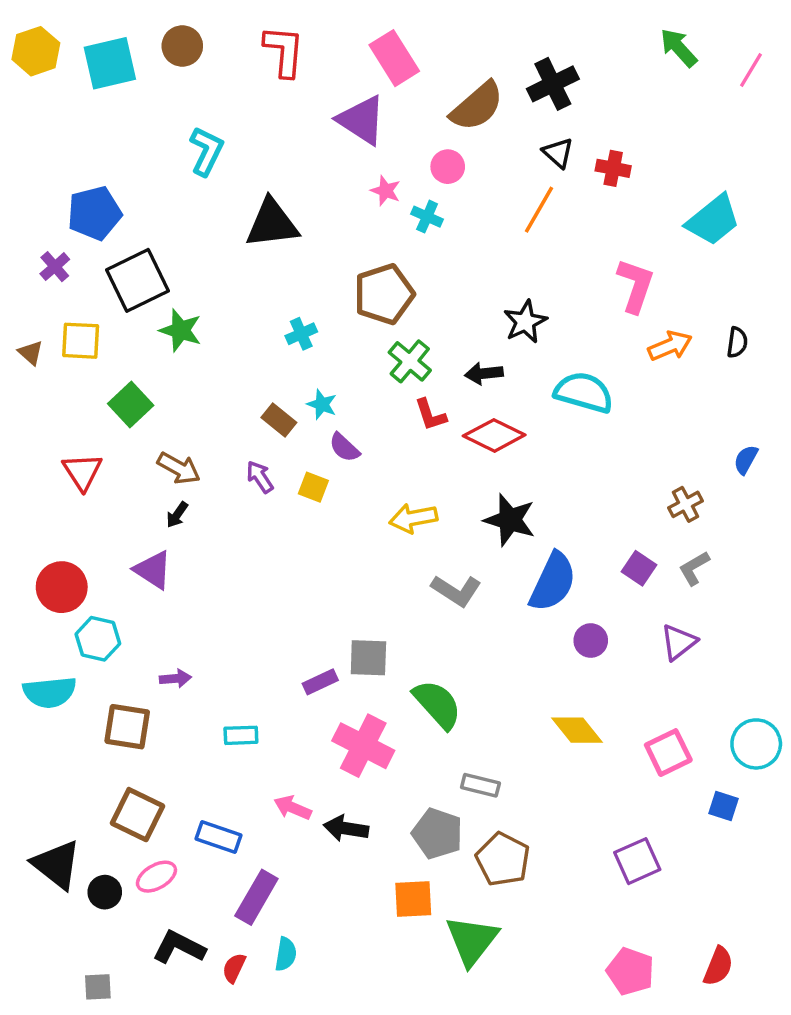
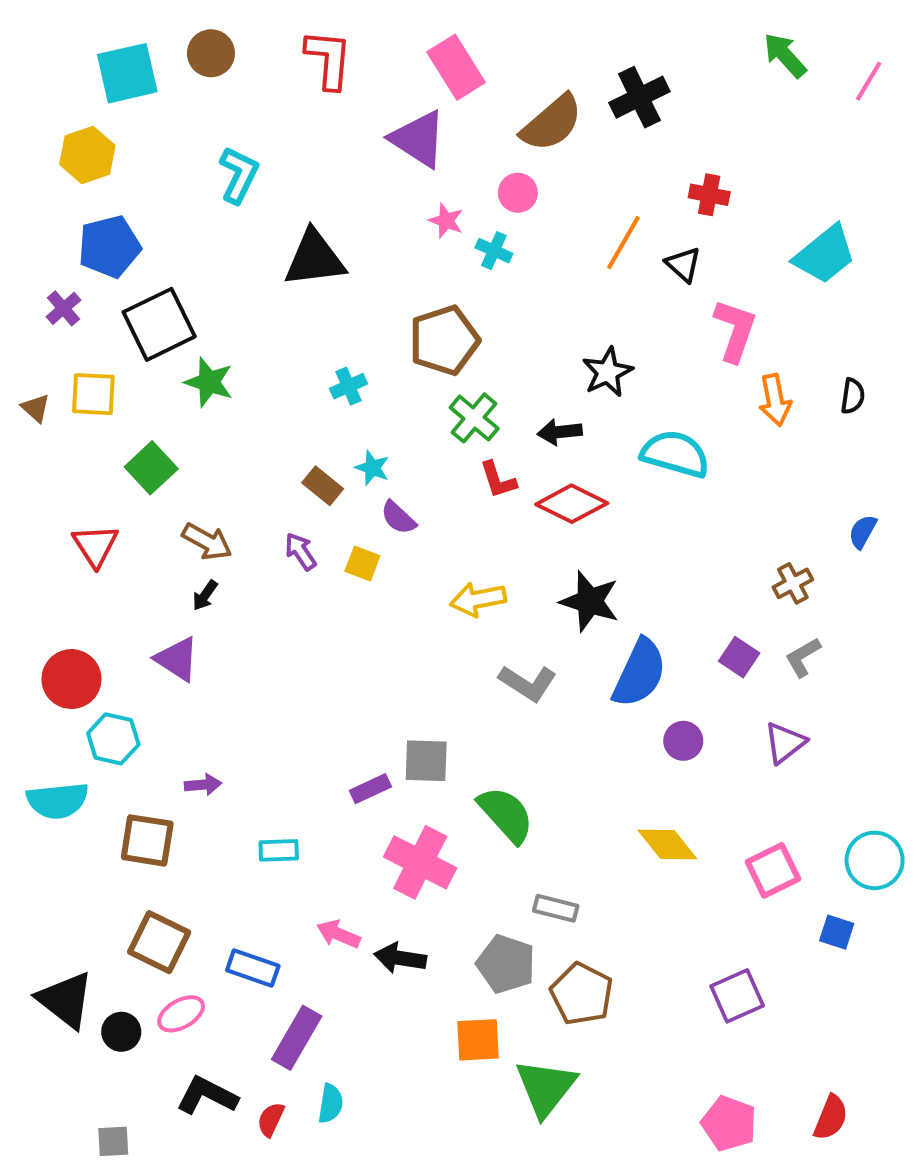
yellow hexagon: (36, 51) -> (87, 155), moved
black triangle: (558, 153) -> (683, 265), moved
orange arrow: (670, 346) -> (775, 400), turned 102

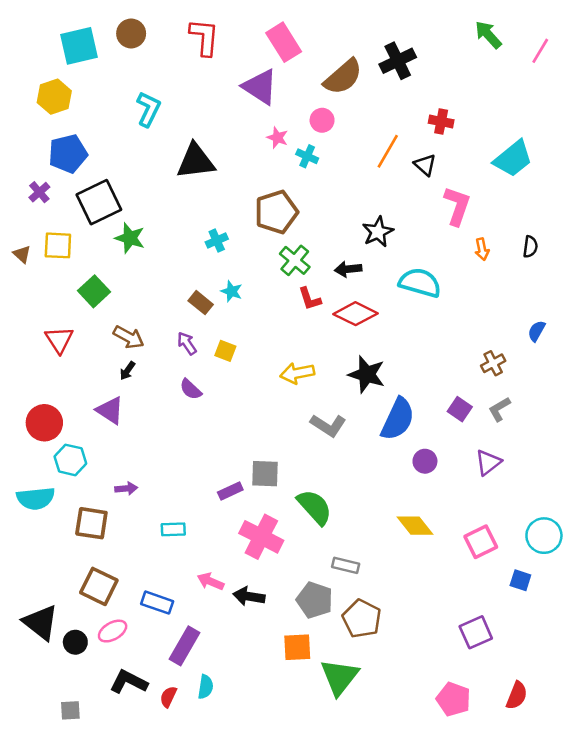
orange arrow: (775, 400) -> (482, 249), size x0.7
purple semicircle: (398, 518) -> (191, 389), moved
purple square: (737, 996) -> (476, 632), moved

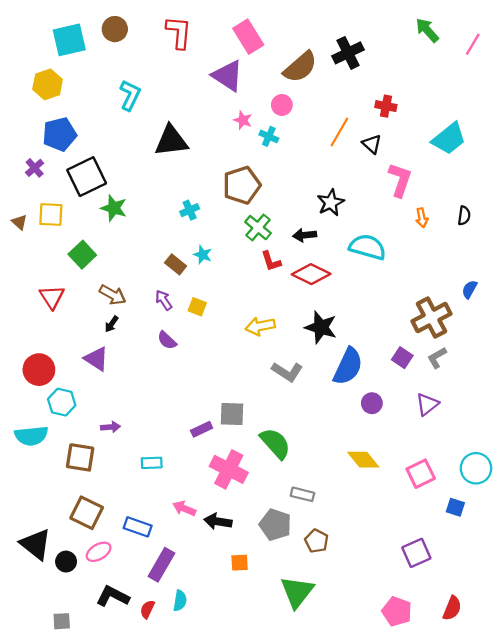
brown cross: (493, 363) -> (432, 318), size x1.8
brown pentagon: (362, 619) -> (317, 541), size x0.7
orange square: (297, 647) -> (240, 563), moved, size x0.7

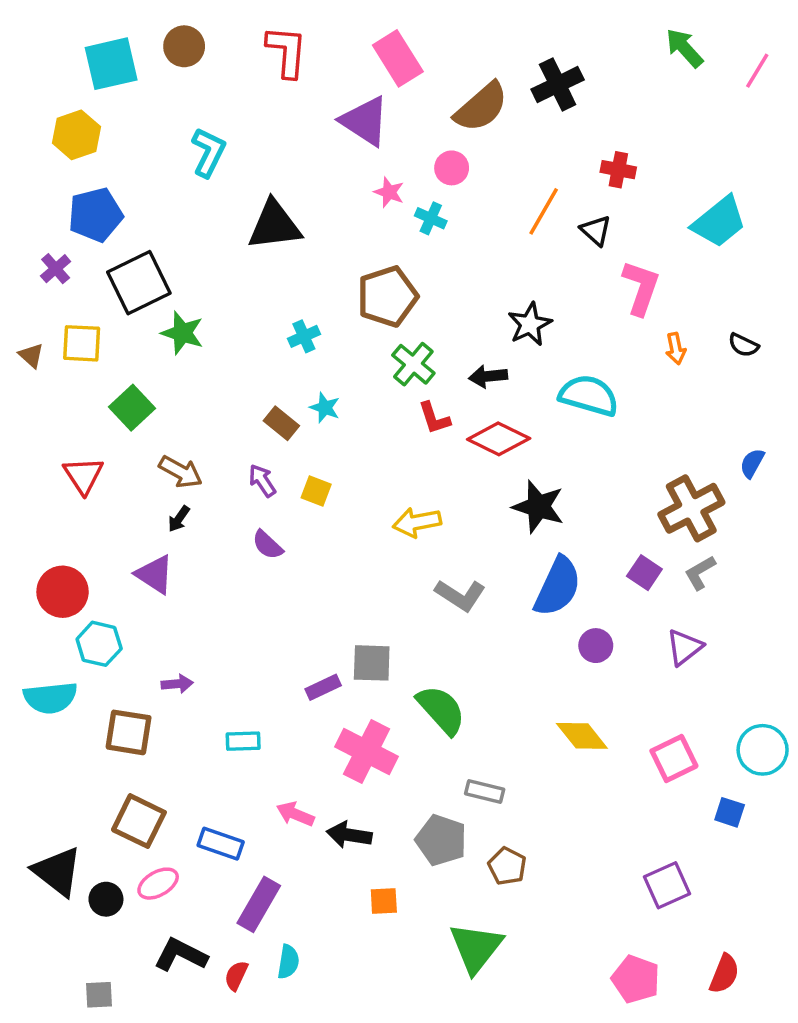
black semicircle: (464, 216) -> (743, 345), turned 108
black star: (321, 327) -> (538, 507), moved

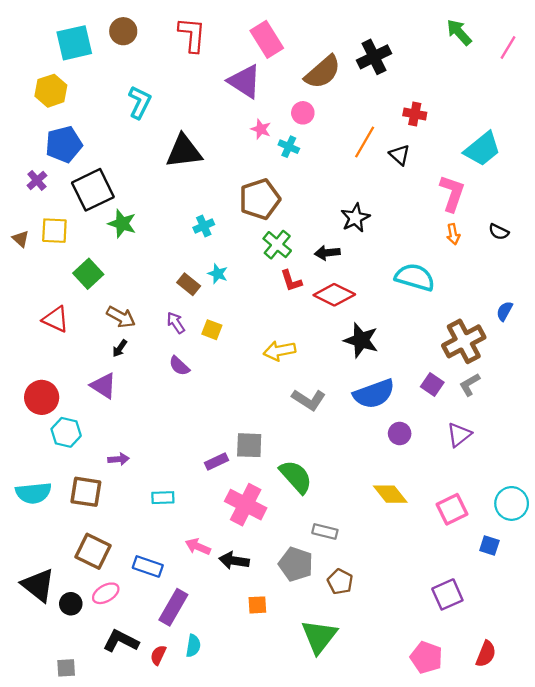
pink L-shape: (641, 288) -> (452, 193), moved
cyan semicircle: (589, 395) -> (415, 277), moved
red triangle: (83, 475) -> (56, 319), turned -32
blue semicircle: (558, 587) -> (374, 394), turned 45
cyan semicircle: (50, 698) -> (33, 493), moved

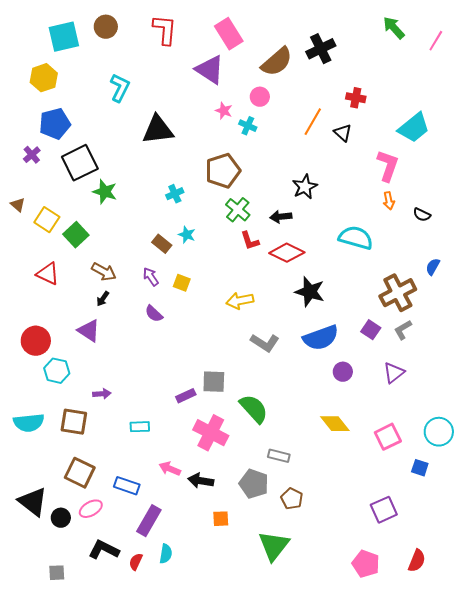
yellow square: (54, 231) -> (47, 220), moved, turned 30
black semicircle: (499, 232) -> (422, 215), moved

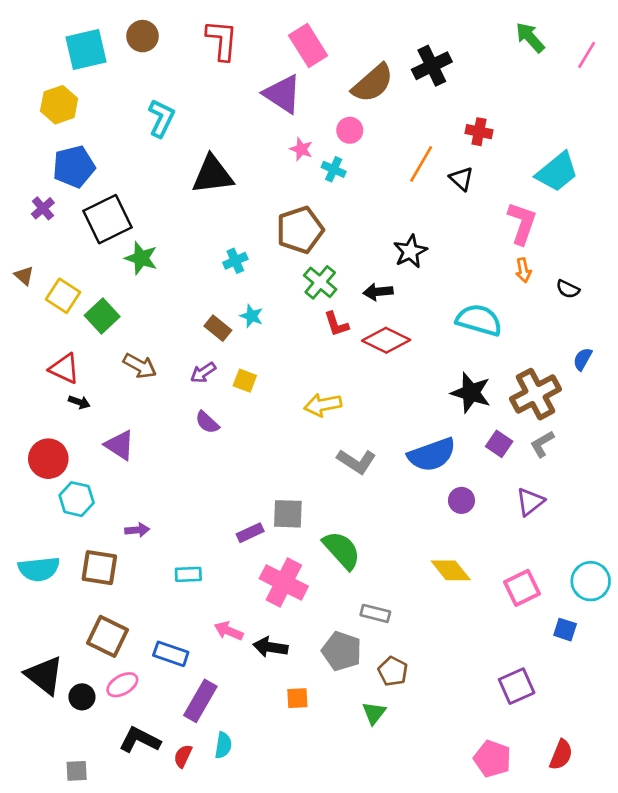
purple arrow: (151, 277) -> (203, 373), turned -90
black star: (310, 292) -> (471, 393), moved
black arrow: (103, 299) -> (79, 402), moved, turned -105
green triangle: (274, 546) -> (374, 713), moved, size x0.6

